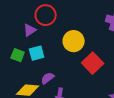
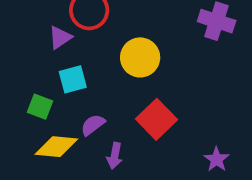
green square: (18, 55) -> (40, 107), moved
red square: (93, 63) -> (156, 119), moved

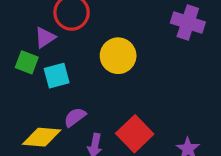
green square: (40, 107) -> (27, 62), moved
red square: (156, 119) -> (135, 134), moved

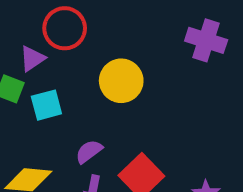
purple semicircle: (75, 117) -> (89, 152), moved

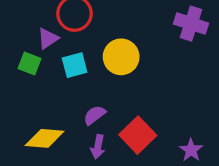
cyan square: (46, 105) -> (75, 65), moved

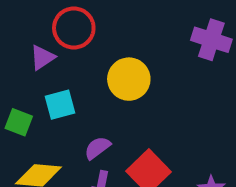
green square: (30, 63) -> (19, 122), moved
cyan square: (75, 65) -> (60, 105), moved

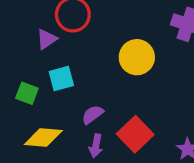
yellow circle: (129, 79) -> (137, 57), moved

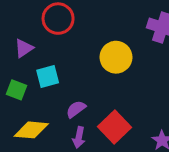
purple triangle: (47, 39) -> (24, 48), moved

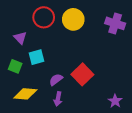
purple triangle: (24, 48) -> (20, 38), turned -40
yellow circle: (116, 57) -> (73, 19), moved
red square: (114, 127) -> (82, 74), moved

